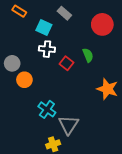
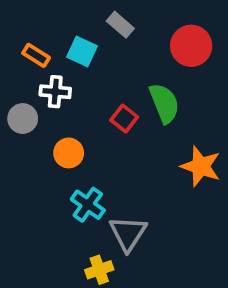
orange rectangle: (19, 11) -> (36, 55), moved
white cross: (47, 49) -> (55, 92), moved
green semicircle: (88, 55) -> (164, 103), size x1.5
orange circle: (24, 80) -> (69, 153), moved

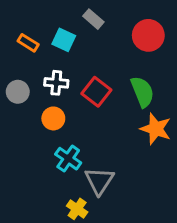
white cross: (55, 92) -> (56, 83), moved
green semicircle: (164, 103) -> (142, 92), moved
red square: (124, 119) -> (96, 92), size x1.4
yellow cross: (99, 270) -> (77, 209), turned -36

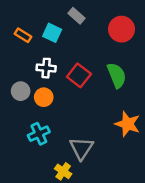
gray circle: (18, 92) -> (21, 91), moved
orange star: (156, 129) -> (128, 124), moved
cyan cross: (68, 159) -> (39, 134), moved, turned 30

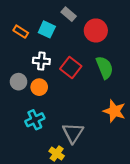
red circle: (121, 29) -> (96, 30), moved

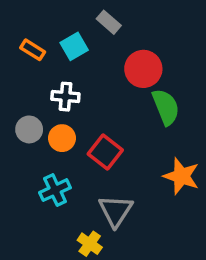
cyan square: (47, 29) -> (74, 46), turned 35
red circle: (96, 30) -> (143, 69), moved
red square: (71, 68) -> (105, 152), moved

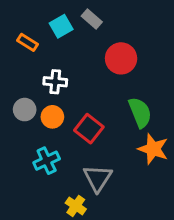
cyan square: (74, 46) -> (61, 26), moved
green semicircle: (166, 107) -> (140, 112), moved

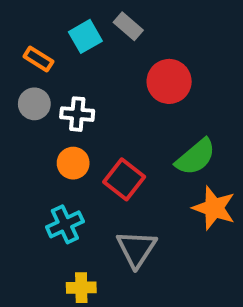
gray circle: (25, 110) -> (34, 104), moved
green semicircle: (140, 112) -> (196, 157), turned 72
yellow cross: (76, 206) -> (81, 288), moved, turned -36

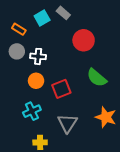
green semicircle: (196, 157) -> (97, 78), turned 80
red square: (124, 179) -> (61, 89), turned 30
orange star: (214, 208) -> (106, 117), moved

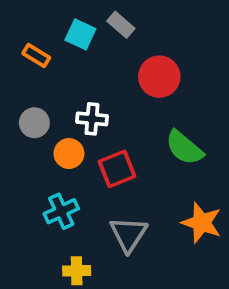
cyan square: (42, 18) -> (80, 34), turned -35
gray circle: (17, 51) -> (34, 123), moved
white cross: (38, 56) -> (92, 119), moved

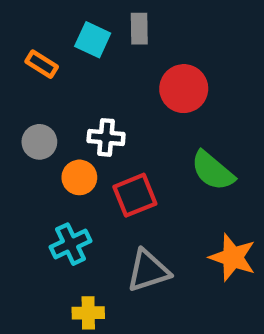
gray rectangle: (121, 25) -> (139, 29), turned 48
gray triangle: (129, 234) -> (148, 271), turned 39

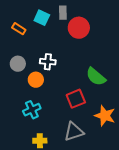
red circle: (184, 89) -> (79, 28), moved
red square: (135, 195) -> (76, 99), moved
gray triangle: (148, 271) -> (74, 132), moved

